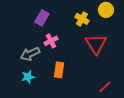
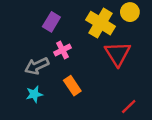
yellow cross: (82, 19) -> (100, 23), size x1.6
orange rectangle: (59, 70) -> (72, 86), turned -42

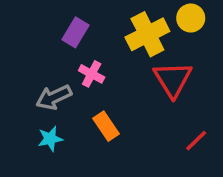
yellow cross: (100, 23) -> (147, 34), turned 32
pink cross: (62, 50) -> (92, 74), turned -35
red line: (129, 106) -> (196, 141), moved

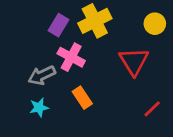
yellow circle: (191, 18) -> (155, 24), moved
yellow cross: (147, 34) -> (95, 21), moved
pink cross: (92, 74) -> (71, 57), size x1.4

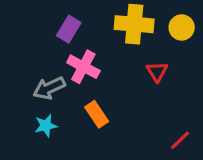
yellow cross: (95, 21) -> (134, 24), moved, turned 32
red triangle: (134, 61) -> (157, 72), size x0.6
red line: (152, 109) -> (180, 140), moved

